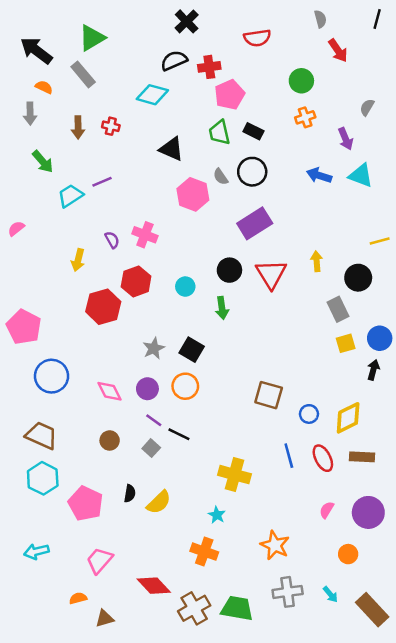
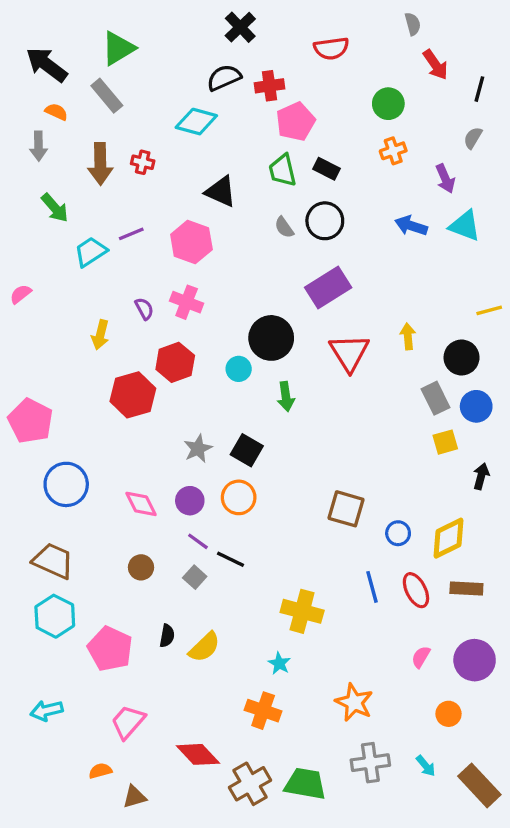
black line: (377, 19) -> (479, 89), moved
brown arrow: (78, 127) -> (100, 164), size x1.4
pink hexagon: (193, 194) -> (191, 242), moved
black circle: (229, 270) -> (271, 338), moved, size x1.4
blue circle: (380, 338) -> (476, 406), moved

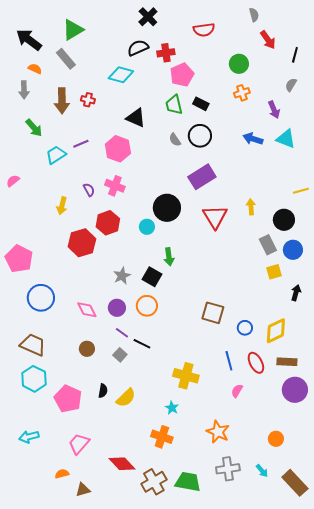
green arrow: (286, 397) -> (169, 257), moved
pink semicircle: (421, 657) -> (237, 391), moved
purple circle: (475, 660) -> (295, 390), moved

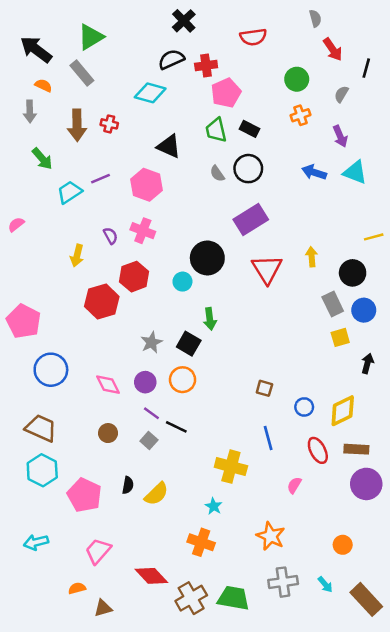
gray semicircle: (291, 85) -> (341, 94), moved
brown square: (213, 313) -> (264, 388), size x0.6
blue line: (229, 361) -> (268, 438), moved

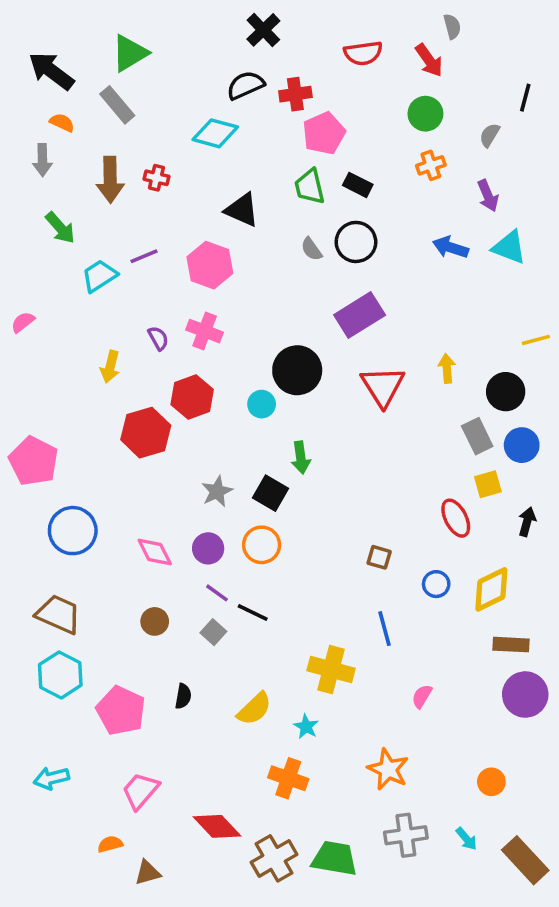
red arrow: (333, 49) -> (429, 60), moved
red ellipse: (318, 450) -> (456, 518), moved
yellow semicircle: (156, 494) -> (254, 709), moved

